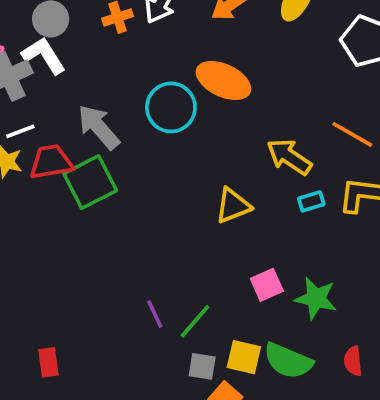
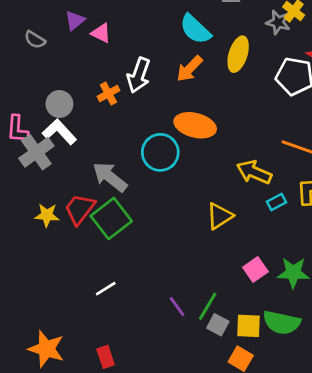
white line: (20, 131) -> (106, 289), moved
red trapezoid: (51, 162) -> (80, 209), turned -32
gray square: (202, 366) -> (218, 325), moved, turned 30

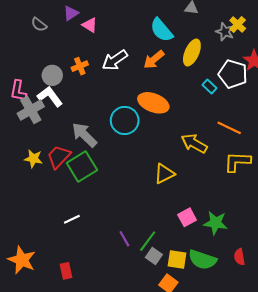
white arrow: (139, 75) -> (115, 60), turned 30
orange cross: (108, 94) -> (80, 66), moved
cyan rectangle: (277, 202) -> (210, 87), moved, turned 64

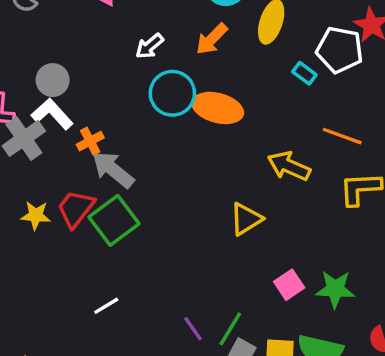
white arrow: (115, 60) -> (150, 46), size x0.7
orange cross: (80, 66) -> (90, 141), moved
cyan circle: (125, 120) -> (172, 93), moved

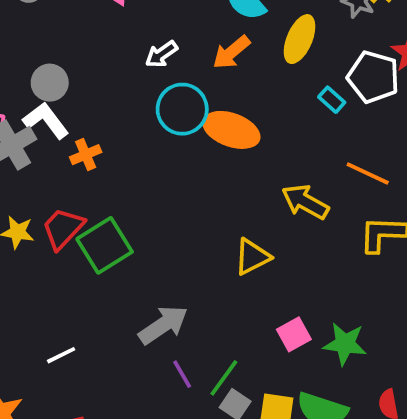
gray arrow: (113, 170) -> (163, 325), moved, turned 102
white line: (106, 306) -> (61, 355), moved

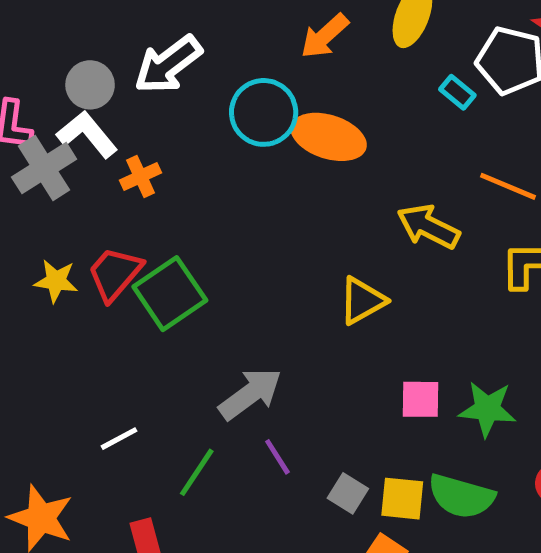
white arrow: (161, 54) -> (168, 65), moved, size x1.6
pink square: (294, 334) -> (420, 399), turned 32
green line: (224, 378) -> (197, 472), moved

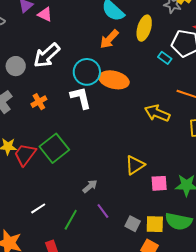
white L-shape: (87, 134) -> (81, 98), moved, turned 30
red trapezoid: (115, 274) -> (25, 155), moved
yellow triangle: (362, 301) -> (135, 165), moved
gray arrow: (250, 394) -> (90, 186), size x0.6

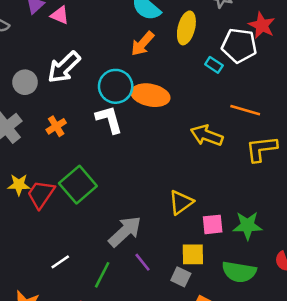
gray arrow: (90, 186) -> (125, 231), size x1.8
yellow square: (155, 224) -> (193, 254), moved

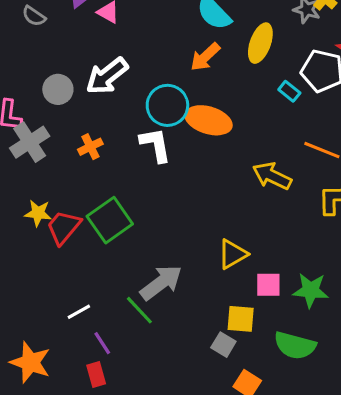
purple line: (143, 262) -> (102, 343), moved
green line: (102, 275) -> (139, 310), moved, turned -76

